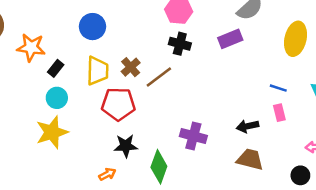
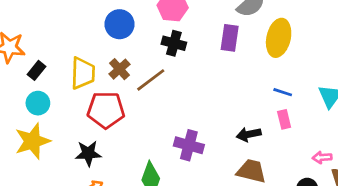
blue circle: (93, 27) -> (120, 24), moved
purple rectangle: (230, 39) -> (230, 38), turned -60
yellow ellipse: (295, 39) -> (279, 38), moved
black star: (126, 146) -> (88, 153), moved

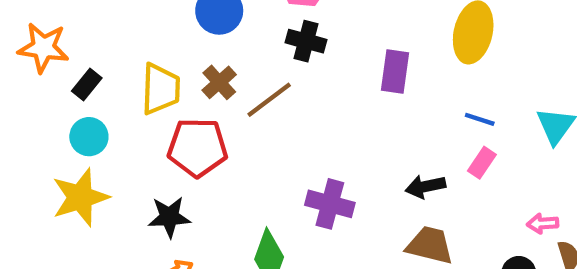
purple rectangle: (230, 38) -> (395, 72), moved
pink rectangle: (284, 119) -> (482, 163), turned 48

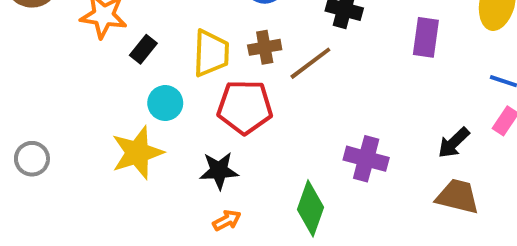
brown cross: (219, 82) -> (265, 47), turned 32
cyan circle: (89, 137) -> (165, 103), moved
black arrow: (425, 187) -> (454, 143), turned -32

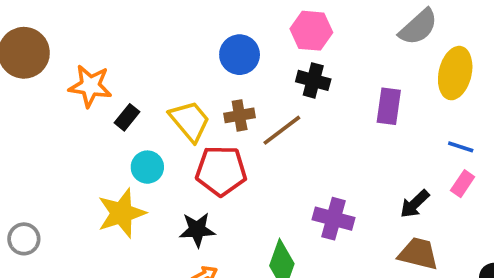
yellow trapezoid: (211, 53) -> (190, 121), turned -42
gray circle: (32, 159) -> (24, 239), moved

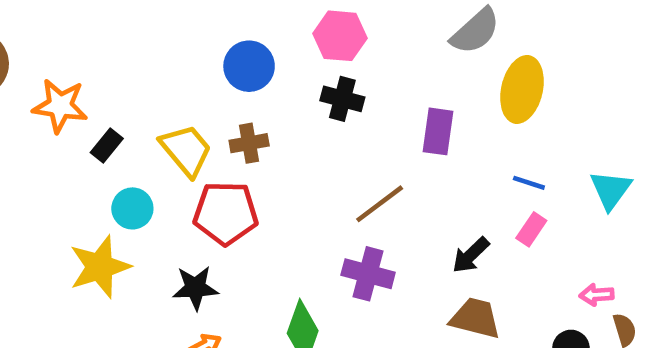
brown line: (282, 130) -> (380, 204), moved

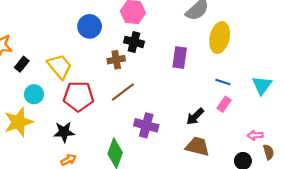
brown cross: (249, 143) -> (116, 60), moved
brown line: (380, 204) -> (123, 92), moved

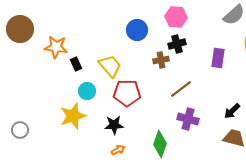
black cross: (134, 42) -> (177, 44), turned -30
black rectangle: (22, 64) -> (76, 64), turned -64
brown line: (123, 92) -> (181, 89), moved

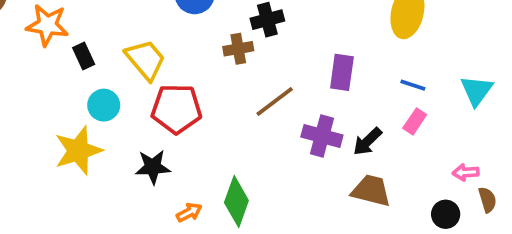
purple rectangle: (218, 58) -> (342, 72), moved
purple cross: (188, 119) -> (322, 136), moved
orange arrow: (118, 150) -> (189, 212), moved

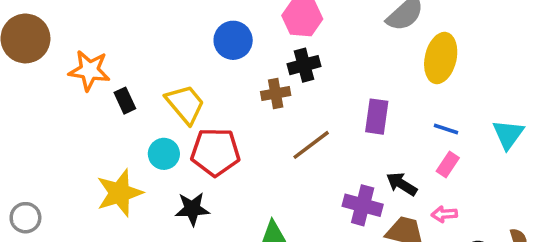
cyan circle: (104, 105) -> (164, 154), moved
purple cross: (322, 136) -> (363, 205), moved
black arrow: (367, 141) -> (402, 184), turned 76
pink arrow: (466, 172) -> (444, 214), moved

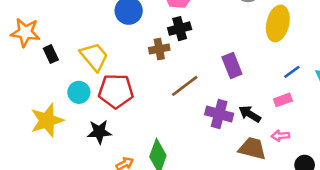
purple rectangle: (377, 117) -> (232, 66), turned -30
blue line: (446, 129) -> (292, 72), moved, turned -54
pink rectangle: (448, 164) -> (283, 100), turned 36
purple cross: (363, 205) -> (219, 114), moved

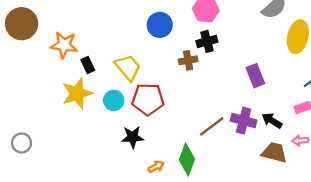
brown line: (185, 86) -> (212, 126), moved
yellow star: (47, 120) -> (77, 93), moved

